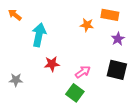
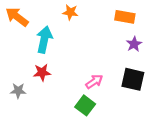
orange arrow: (15, 15) -> (17, 17), size x1.5
orange star: (87, 25) -> (70, 12), moved
red star: (52, 64) -> (42, 72), moved

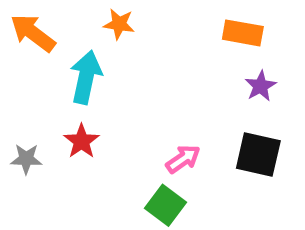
orange star: (70, 12) -> (119, 24), moved
red star: (42, 72) -> (81, 141), turned -30
gray star: (18, 91) -> (26, 159), moved

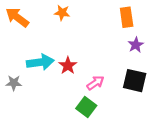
orange rectangle: (243, 33) -> (127, 17), turned 72
cyan arrow: (86, 77) -> (40, 62), moved, turned 70
red star: (81, 141) -> (68, 66), moved

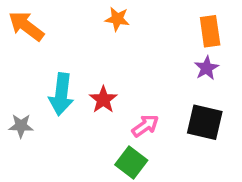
orange star: (62, 13) -> (117, 19), moved
orange rectangle: (127, 17) -> (210, 31), moved
cyan arrow: (40, 62) -> (61, 94), turned 105

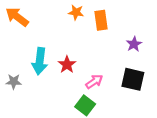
orange rectangle: (210, 31) -> (101, 20), moved

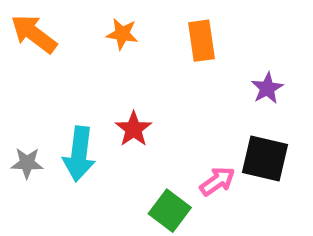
orange star: (76, 12) -> (122, 34), moved
cyan arrow: (40, 61) -> (79, 154), moved
pink arrow: (94, 82) -> (217, 181), moved

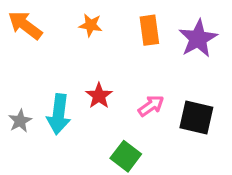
purple star: (267, 88) -> (198, 39), moved, size x1.6
gray star: (27, 163) -> (20, 121), turned -30
pink arrow: (217, 181) -> (151, 106), moved

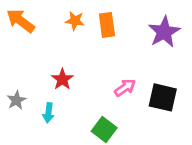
orange rectangle: (149, 30) -> (107, 25), moved
red star: (99, 96) -> (62, 79), moved
cyan arrow: (59, 114) -> (48, 113), moved, size x0.6

